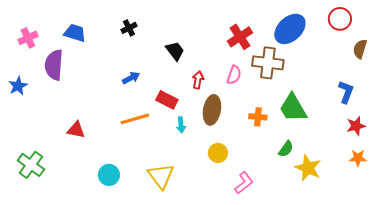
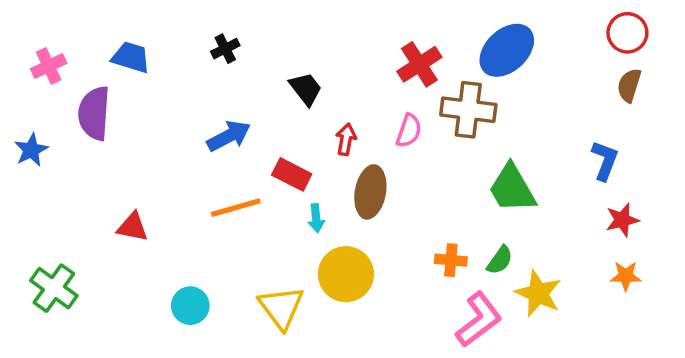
red circle: (340, 19) -> (627, 33), moved
blue arrow: (131, 78) -> (229, 136), size x1.4
orange cross: (258, 117) -> (451, 260), moved
yellow circle: (218, 153) -> (346, 274), moved, size x1.6
pink L-shape: (244, 183) -> (479, 320), moved, size x1.4

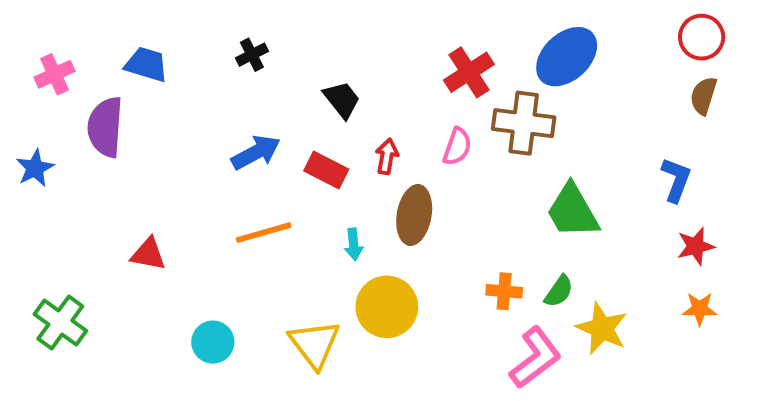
red rectangle: (292, 174) -> (326, 170), moved

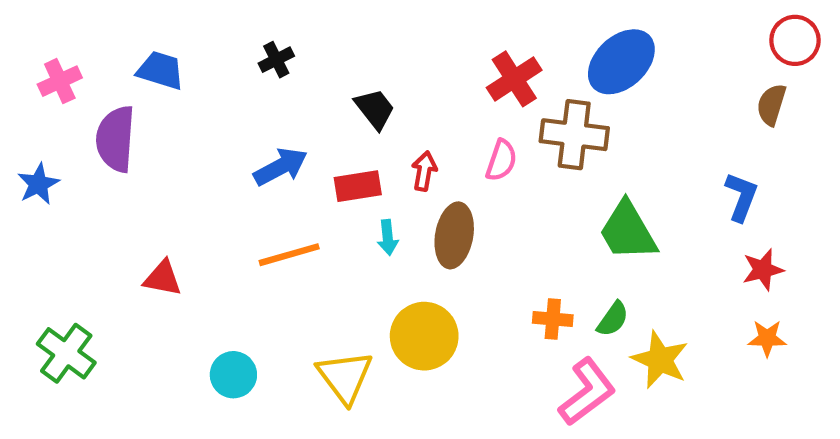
red circle: (702, 37) -> (795, 40), moved
red rectangle: (326, 170) -> (358, 186), turned -36
cyan arrow: (354, 244) -> (388, 238), moved

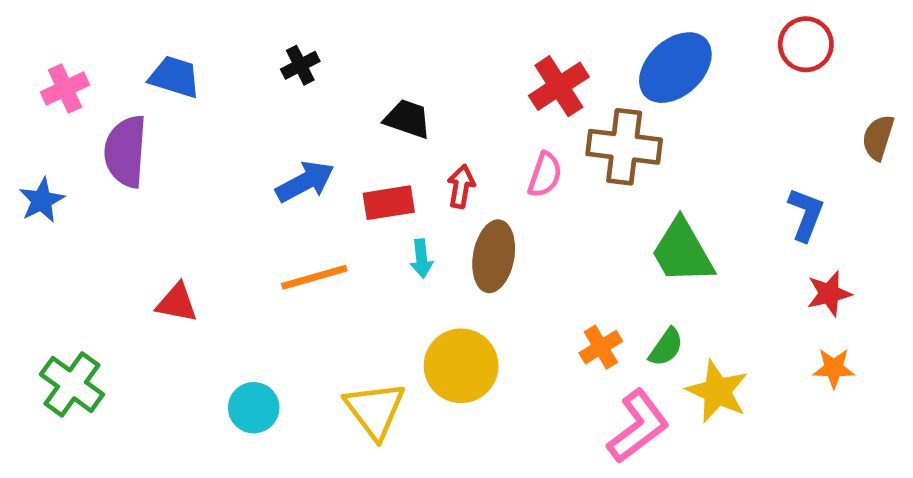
red circle: (795, 40) -> (806, 44), moved
brown semicircle: (771, 105) -> (878, 137), moved
black trapezoid: (375, 109) -> (407, 119), turned -33
orange cross: (553, 319) -> (601, 347), turned -36

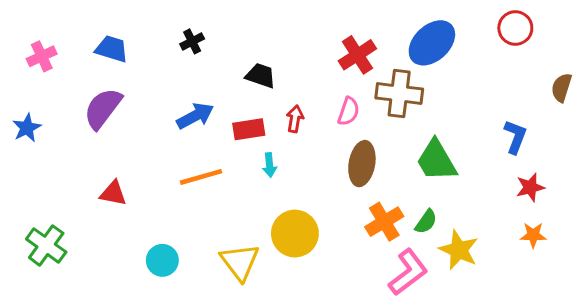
purple semicircle: (126, 151) -> (103, 108), moved, turned 33
brown ellipse: (494, 256) -> (362, 164), moved
orange cross: (601, 347) -> (384, 222), size x1.4

